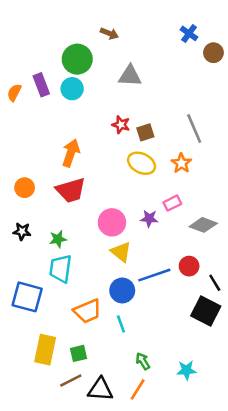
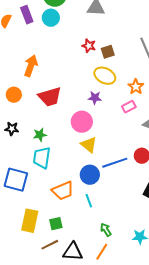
orange arrow: (71, 153) -> (31, 66), moved
orange star: (181, 163) -> (136, 87), moved
purple star: (149, 219) -> (95, 98), moved

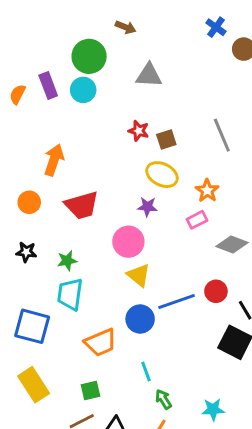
cyan line: (89, 201) -> (146, 372), moved
yellow rectangle: (30, 221) -> (34, 385), moved, turned -45

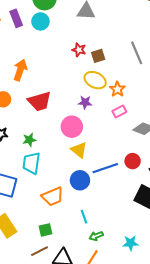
orange star: (207, 191) -> (117, 89), moved
green arrow: (163, 399) -> (96, 236), turned -80

